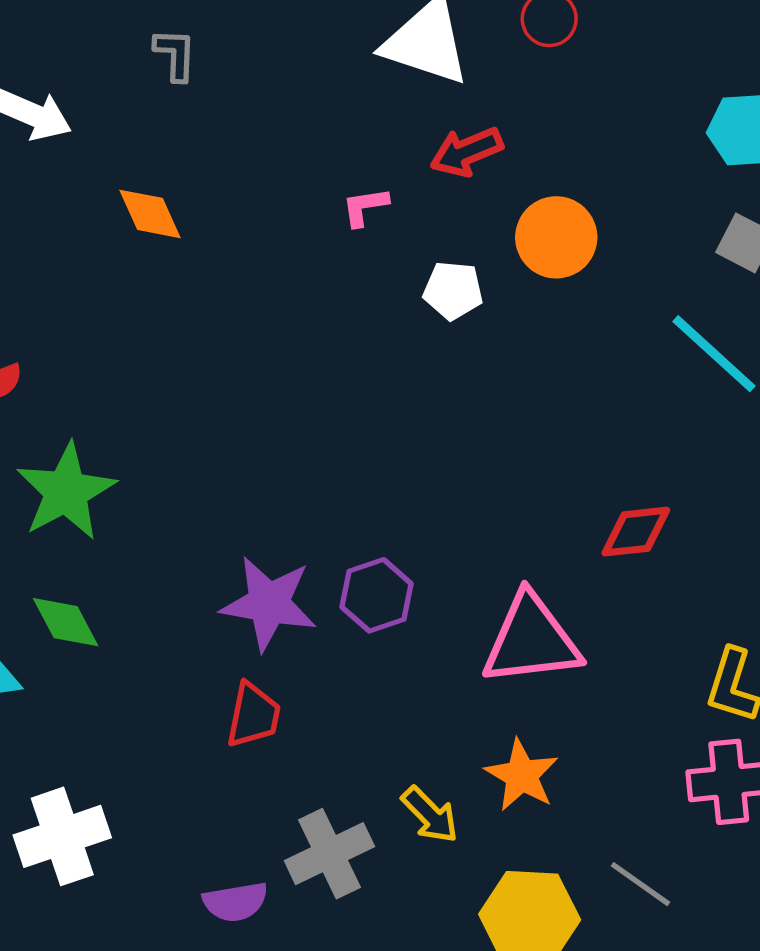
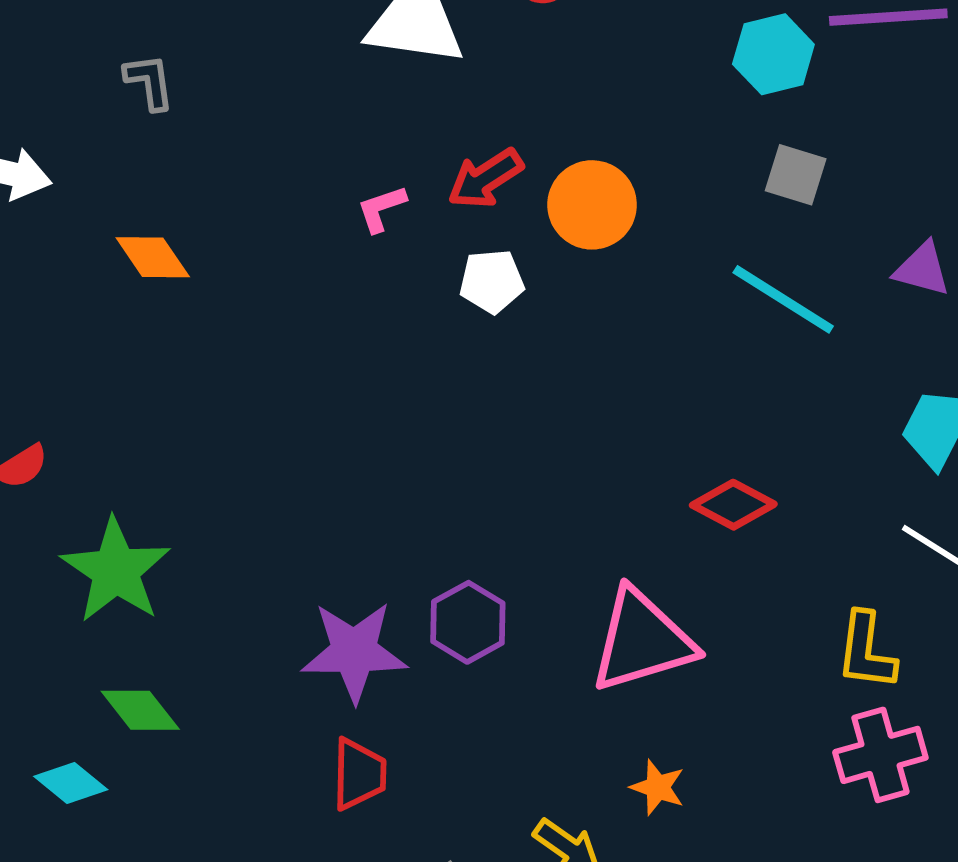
red arrow: (466, 152) -> (485, 179), moved
red diamond: (636, 532) -> (733, 505), turned 44
orange star: (522, 775) -> (658, 787), size x0.7

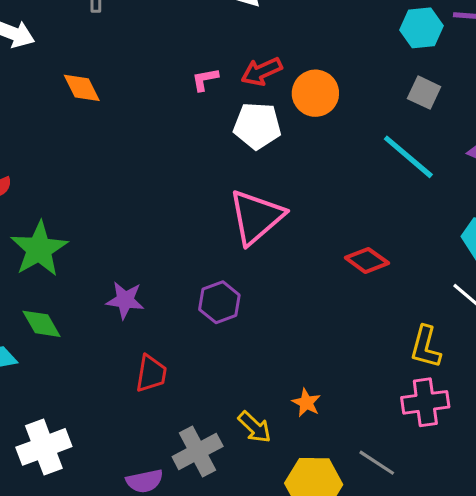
white pentagon: (492, 281) -> (257, 126), size x1.4
pink triangle: (642, 641) -> (256, 217), moved, turned -32
purple star: (354, 652) -> (125, 300), moved, size x0.7

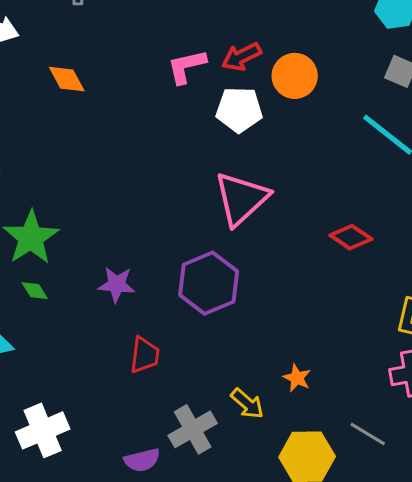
pink L-shape: (205, 79) -> (187, 66), size x1.5
purple hexagon: (219, 302) -> (209, 283), size x1.5
green diamond: (42, 324) -> (35, 291), moved, size x0.7

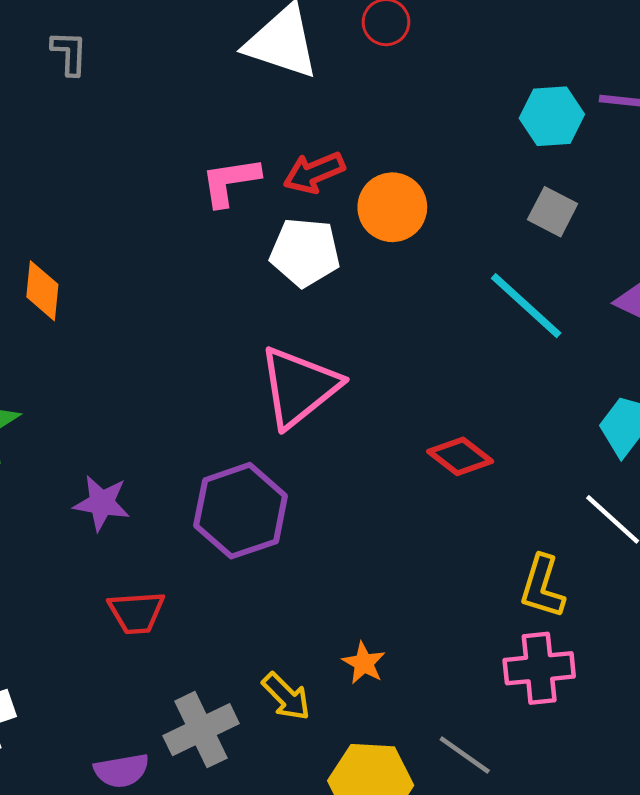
orange diamond: (67, 79) -> (42, 291), moved, turned 30
red trapezoid: (145, 355) -> (136, 612), turned 75

